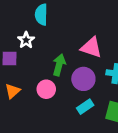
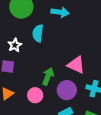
white star: (26, 40) -> (15, 45), moved

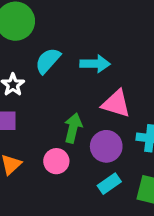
cyan arrow: (60, 12) -> (95, 64), moved
cyan semicircle: (38, 33) -> (48, 61), turned 42

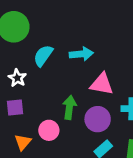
pink circle: (56, 161) -> (49, 130), moved

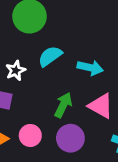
green arrow: (69, 107) -> (63, 105), moved
purple circle: (98, 119) -> (70, 138), moved

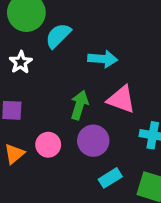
cyan semicircle: (50, 56) -> (58, 36), moved
white star: (16, 70) -> (21, 62), moved

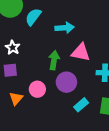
white star: (21, 62) -> (13, 47), moved

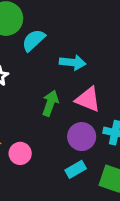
purple circle: (66, 82) -> (82, 137), moved
pink circle: (37, 89) -> (20, 153), moved

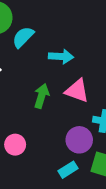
purple circle: (82, 137) -> (79, 140), moved
cyan rectangle: (76, 169) -> (68, 170), moved

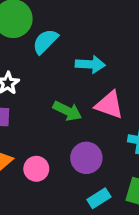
green arrow: (42, 96) -> (67, 111), turned 100
purple circle: (79, 140) -> (86, 158), moved

